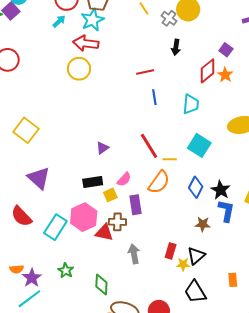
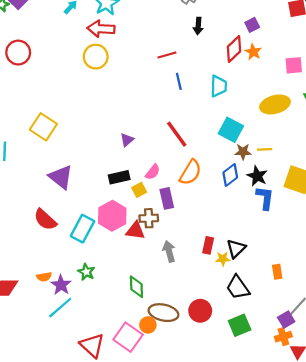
purple square: (226, 50) -> (252, 25), turned 32
yellow line: (170, 159) -> (265, 149), moved
blue diamond: (196, 187) -> (230, 175), turned 30
brown star: (203, 224) -> (243, 152), moved
green star: (66, 271) -> (86, 272), moved

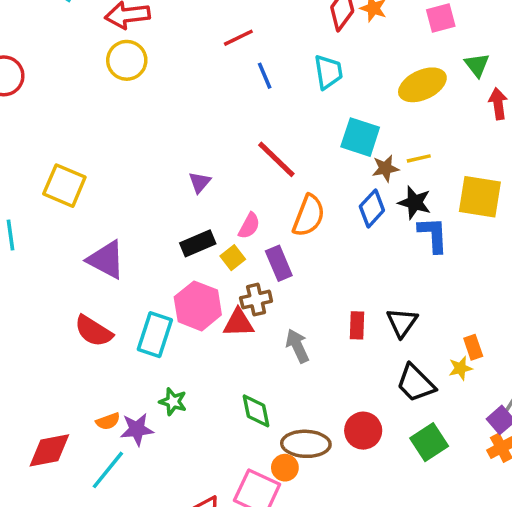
yellow star: (223, 259) -> (460, 368), moved
purple star: (61, 285) -> (137, 429), turned -30
cyan line: (60, 308) -> (108, 470), moved

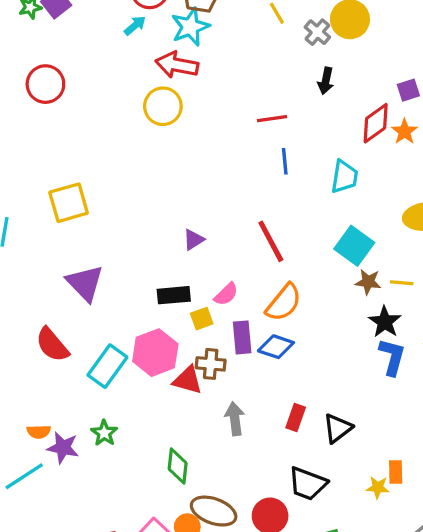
yellow square: (64, 186) -> (69, 203), turned 33
blue diamond: (372, 208) -> (276, 347), moved, turned 48
black trapezoid: (416, 383) -> (308, 484), moved, turned -42

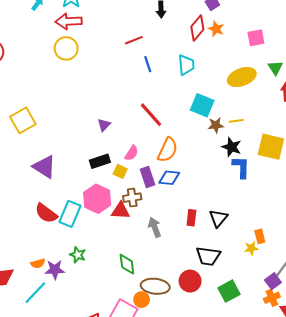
yellow square: (202, 319) -> (120, 171), turned -32
red semicircle: (52, 345) -> (46, 213), moved

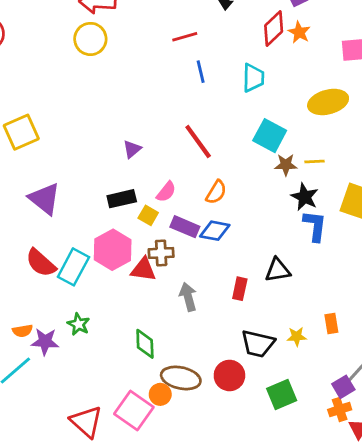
orange semicircle: (168, 150) -> (216, 192), size x0.7
purple rectangle: (147, 177) -> (185, 227), turned -54
black triangle: (218, 218) -> (278, 270), moved, turned 36
yellow star: (251, 248) -> (297, 337), moved

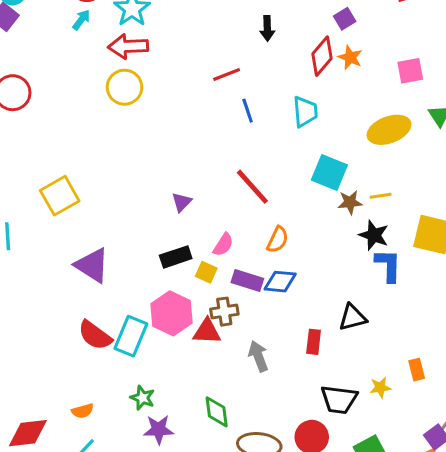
purple star: (45, 342) -> (159, 429), moved

